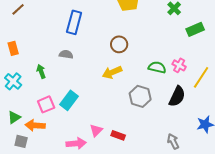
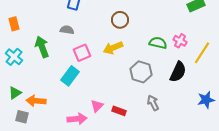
green arrow: (41, 71) -> (42, 47), size x1.5
pink square: (46, 104) -> (82, 53), moved
gray arrow: (173, 141) -> (153, 103), moved

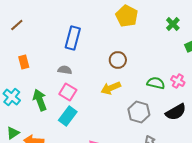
orange rectangle: (14, 24) -> (24, 62), moved
green arrow: (42, 47) -> (40, 100), moved
pink square: (82, 53) -> (68, 92), moved, turned -36
black semicircle: (178, 72) -> (176, 112), turned 35

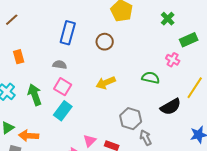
brown circle: (118, 60) -> (105, 42), moved
pink cross: (178, 81) -> (173, 60), moved
gray hexagon: (139, 112) -> (131, 119), moved

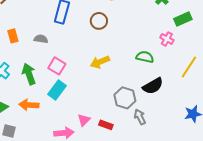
gray semicircle: (60, 65) -> (41, 39), moved
black semicircle: (171, 107) -> (153, 86), moved
orange arrow: (29, 136) -> (29, 105), moved

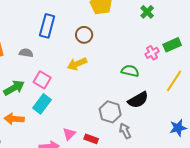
green rectangle: (183, 19) -> (172, 45), moved
pink cross: (167, 39) -> (152, 53), turned 32
yellow arrow: (100, 62) -> (77, 64), moved
green arrow: (29, 74) -> (14, 88), turned 80

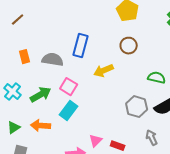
blue rectangle: (47, 26) -> (81, 46), moved
brown circle: (84, 35) -> (129, 46), moved
gray semicircle: (26, 53) -> (53, 60), size x1.5
gray hexagon: (110, 112) -> (137, 107), moved

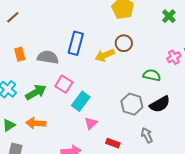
yellow arrow: (104, 71) -> (105, 55), moved
cyan rectangle: (69, 111) -> (81, 101), moved
pink triangle: (96, 141) -> (91, 123), moved

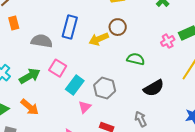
orange rectangle: (20, 54) -> (14, 23), moved
green semicircle: (152, 75) -> (136, 59), moved
gray hexagon: (132, 104) -> (105, 88), moved
orange arrow: (36, 123) -> (30, 107), turned -144

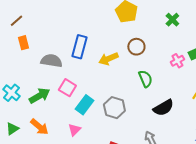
brown circle: (118, 27) -> (136, 47), moved
green semicircle: (136, 59) -> (145, 79), turned 54
pink triangle: (85, 107) -> (74, 130), moved

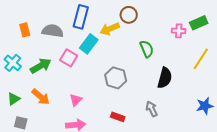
orange rectangle: (23, 43) -> (25, 30), moved
brown circle: (136, 47) -> (129, 15), moved
pink cross: (177, 61) -> (179, 31), turned 32
cyan rectangle: (84, 105) -> (89, 44), moved
black semicircle: (163, 108) -> (165, 78), turned -45

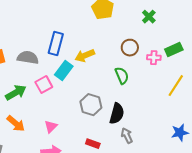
brown circle: (129, 15) -> (130, 48), moved
pink square: (69, 58) -> (44, 85), turned 30
black semicircle: (165, 78) -> (117, 114), moved

